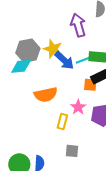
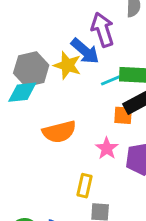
blue arrow: (64, 60) -> (85, 51), moved
yellow rectangle: (62, 121) -> (85, 186), moved

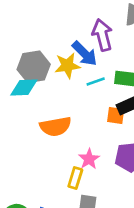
yellow star: (67, 65) -> (67, 66), turned -30
cyan line: (111, 80) -> (96, 81), moved
pink star: (107, 148) -> (89, 159), moved

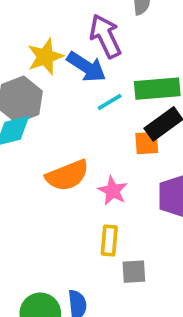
yellow star: (67, 66) -> (45, 57), moved
pink star: (89, 159) -> (113, 191), moved

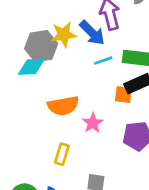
yellow star: (45, 57) -> (64, 34), moved
yellow rectangle: (109, 240) -> (62, 154), moved

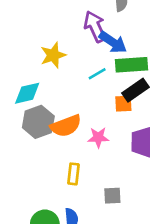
blue arrow: (92, 33) -> (113, 42), moved
gray hexagon: (41, 46) -> (38, 122), moved
pink star: (93, 123) -> (98, 137), turned -30

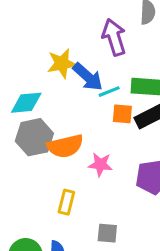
blue arrow: (113, 42) -> (88, 77), moved
orange square: (123, 104) -> (122, 114), moved

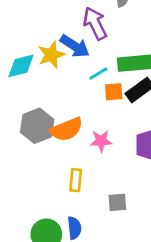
blue arrow: (88, 77) -> (75, 46), moved
cyan diamond: (26, 103) -> (21, 66), moved

